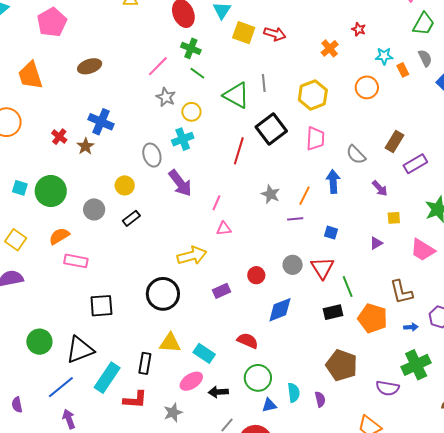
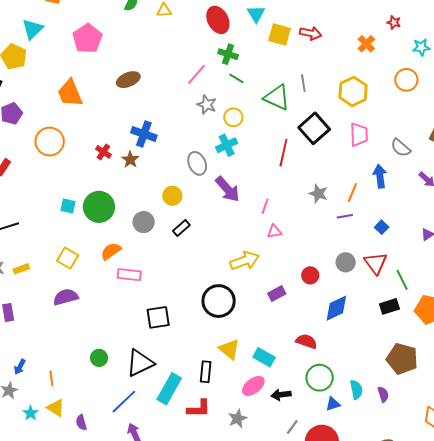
blue square: (331, 233) -> (382, 227), turned 32
green circle: (39, 342) -> (99, 358), size x0.7
yellow triangle: (170, 343) -> (229, 349), turned 40

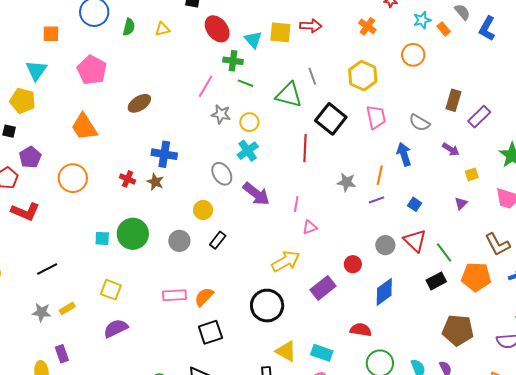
cyan triangle: (256, 14) -> (253, 40), moved
orange semicircle: (111, 251) -> (204, 297), moved
purple rectangle: (277, 294) -> (323, 288), size x1.4

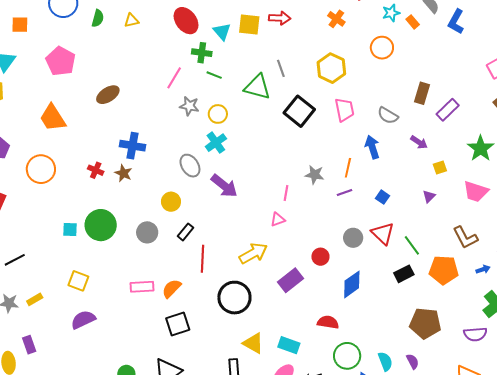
red line: (305, 148) -> (203, 259), moved
pink line: (296, 204) -> (286, 193), moved

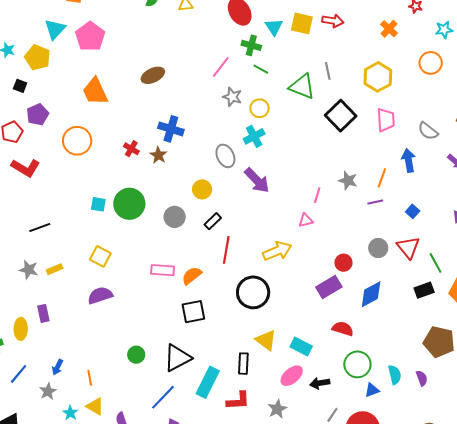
pink pentagon: (61, 61) -> (90, 36), moved
purple rectangle: (291, 280) -> (329, 287), moved

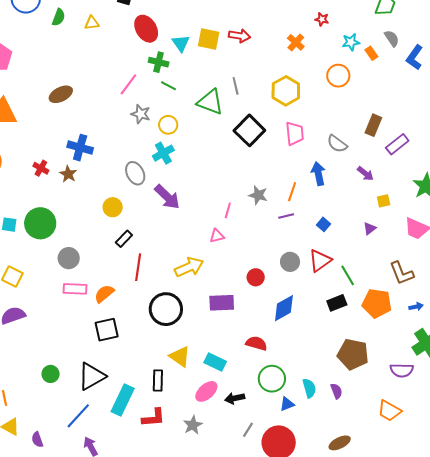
gray circle: (175, 217) -> (69, 258), moved
red triangle: (408, 247) -> (320, 261), turned 35
purple rectangle: (329, 287) -> (222, 303), moved, turned 30

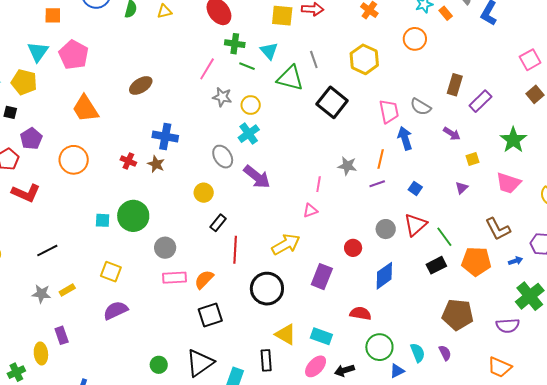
cyan triangle: (181, 43) -> (269, 51), moved
pink trapezoid: (295, 134) -> (389, 111), moved
purple rectangle: (222, 303) -> (322, 277), turned -60

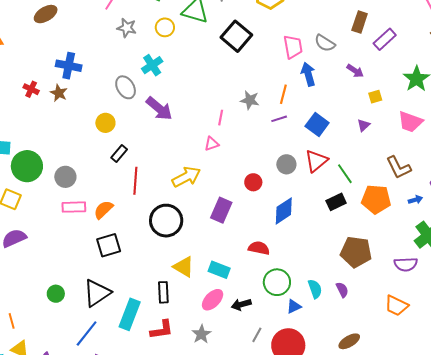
yellow circle: (251, 105) -> (165, 27), moved
blue square: (415, 188) -> (317, 125), size x1.6
green circle: (133, 216) -> (27, 166), moved

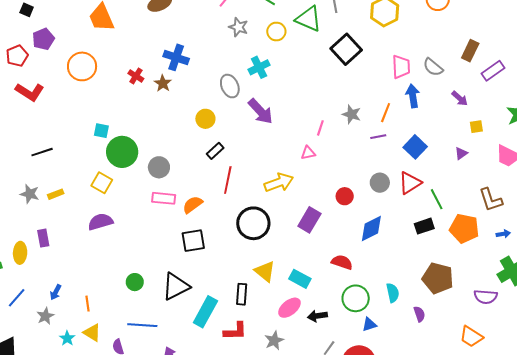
cyan semicircle: (315, 289) -> (393, 293), moved
blue line: (87, 333) -> (142, 325), moved, turned 48

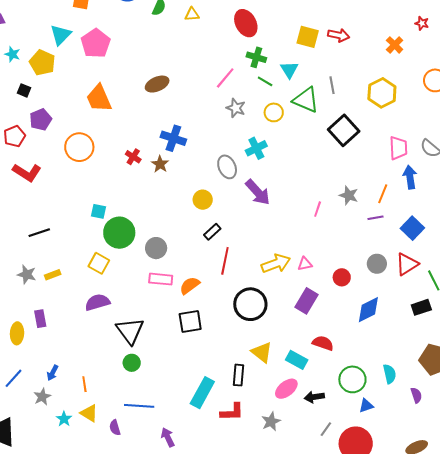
pink triangle: (308, 153) -> (305, 264), moved
red semicircle: (342, 262) -> (323, 343), moved
black triangle: (176, 286) -> (130, 331), moved, turned -40

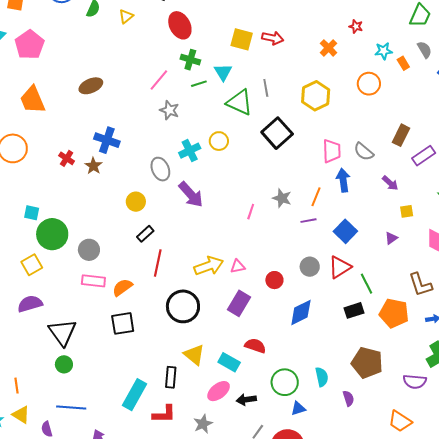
yellow triangle: (192, 14) -> (126, 16), turned -35
green line: (265, 81) -> (199, 84), turned -49
yellow circle: (274, 112) -> (219, 141), moved
yellow square: (99, 263) -> (32, 265), turned 30

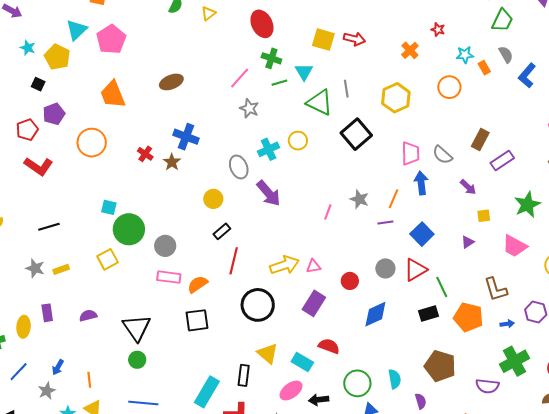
purple semicircle: (30, 304) -> (88, 316), moved, size x0.7

